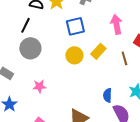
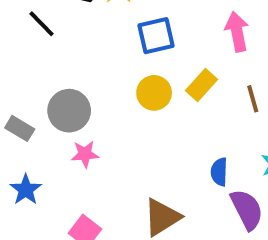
black line: (25, 25) -> (41, 24), moved, turned -70
gray circle: (30, 48) -> (69, 111), moved

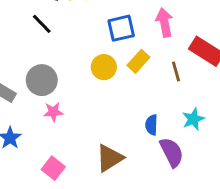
black line: (41, 24) -> (42, 24), moved
blue square: (156, 36) -> (121, 28), moved

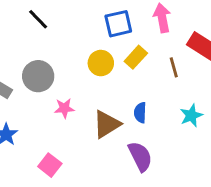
pink star: (53, 112) -> (64, 108), moved
blue semicircle: (151, 125) -> (140, 113), moved
purple semicircle: (172, 152) -> (140, 156), moved
brown triangle: (110, 158) -> (107, 124), moved

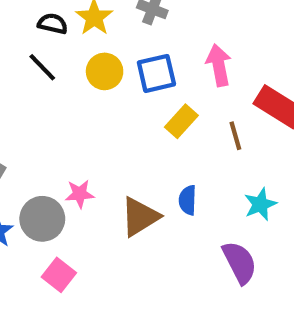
yellow circle: (101, 63) -> (105, 71), moved
gray circle: (38, 76) -> (42, 219), moved
purple semicircle: (140, 156) -> (240, 262), moved

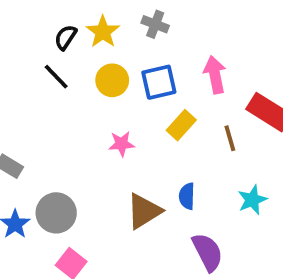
black semicircle: (53, 24) -> (66, 37), turned -70
pink star: (80, 194) -> (122, 144), moved
purple semicircle: (240, 262) -> (207, 252), moved

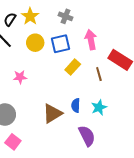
gray cross: (155, 24) -> (66, 16), moved
pink star: (122, 144) -> (20, 77), moved
cyan star: (252, 200) -> (99, 107), moved

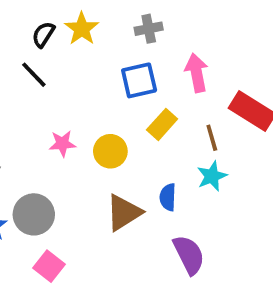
gray cross: (66, 16) -> (149, 29), turned -32
yellow circle: (35, 43) -> (110, 151), moved
cyan star: (99, 107) -> (212, 176), moved

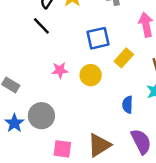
blue square: (139, 80) -> (98, 38), moved
brown triangle: (124, 213) -> (99, 145), moved
pink square: (49, 266) -> (62, 149), moved, turned -30

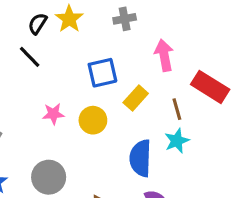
blue semicircle: (128, 105) -> (140, 158), size x1.6
gray circle: (41, 116) -> (49, 177), moved

